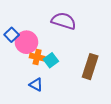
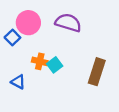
pink circle: (26, 42) -> (28, 23), moved
blue triangle: (36, 85) -> (18, 82), moved

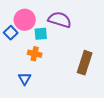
cyan square: (55, 65) -> (41, 34), moved, turned 32
blue triangle: (18, 82) -> (25, 79), moved, turned 32

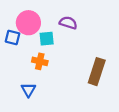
purple semicircle: (60, 20) -> (68, 23), size x0.7
blue square: (11, 33) -> (13, 38), turned -32

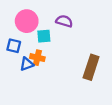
blue square: (13, 38) -> (14, 46), moved
blue triangle: (28, 90) -> (27, 64), moved, turned 40

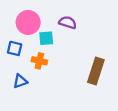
blue triangle: (27, 64) -> (20, 81), moved

